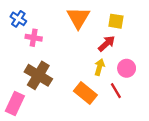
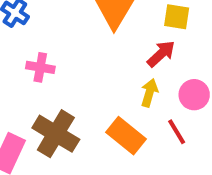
pink cross: (34, 38) -> (40, 67), moved
brown cross: (38, 75) -> (56, 134), moved

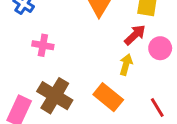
pink circle: (194, 95) -> (160, 48), moved
red line: (177, 132) -> (157, 108), moved

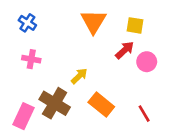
pink cross: (43, 45) -> (31, 59), moved
yellow arrow: (126, 65) -> (79, 76), moved, turned 30

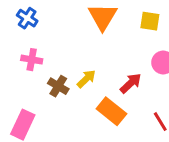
red arrow: (125, 50) -> (131, 83), moved
brown cross: (55, 103) -> (58, 86), moved, size x0.6

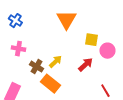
yellow square: (150, 21) -> (91, 40), moved
orange rectangle: (111, 111) -> (50, 84), moved

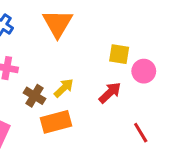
orange triangle: (66, 20) -> (58, 23), moved
orange rectangle: (50, 84) -> (56, 122), turned -54

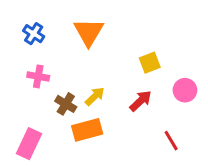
yellow square: (119, 54) -> (150, 63), turned -30
pink circle: (144, 71) -> (185, 90), moved

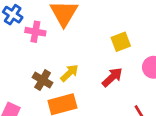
pink cross: (38, 76) -> (35, 32), moved

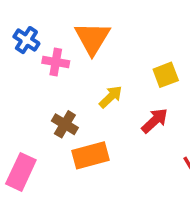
yellow arrow: (70, 73) -> (111, 97), moved

